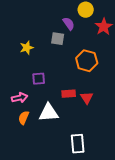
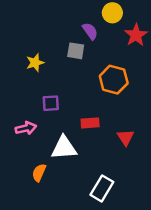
red triangle: (87, 98) -> (125, 137), moved
orange semicircle: (24, 118) -> (39, 173), moved
white rectangle: (78, 144) -> (102, 188), turned 36

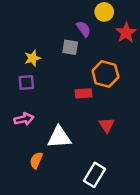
purple square: (51, 103) -> (26, 82), moved
red rectangle: (90, 123) -> (84, 93), moved
red triangle: (125, 137) -> (107, 125), moved

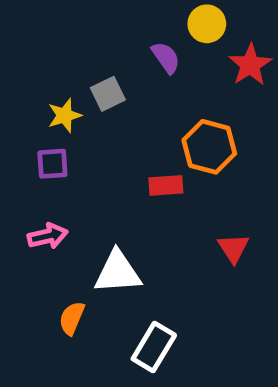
gray square: (70, 47) -> (108, 94), moved, turned -35
red triangle: (107, 125) -> (233, 248), moved
white rectangle: (94, 175) -> (154, 347), moved

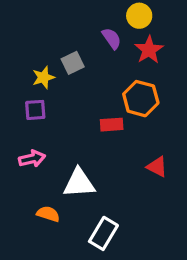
red star: (250, 65) -> (149, 50), moved
red triangle: (233, 248) -> (157, 167), turned -30
orange semicircle: (72, 318) -> (48, 214), turned 85

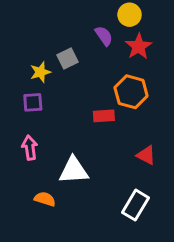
pink arrow: (32, 159) -> (30, 148), turned -85
white rectangle: (103, 233) -> (136, 205), moved

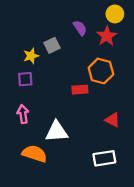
yellow circle: (130, 15) -> (115, 14), moved
orange semicircle: (45, 199) -> (35, 154), size x1.5
white rectangle: (136, 205) -> (104, 158), turned 50

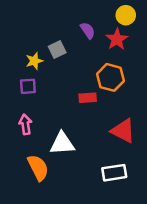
red triangle: (113, 120) -> (123, 131), size x1.5
orange semicircle: (35, 154) -> (38, 168), turned 45

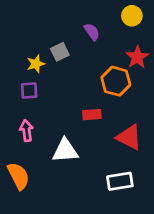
red star: (117, 39) -> (137, 57), moved
red rectangle: (88, 98) -> (92, 115), moved
orange semicircle: (38, 168) -> (18, 176), moved

